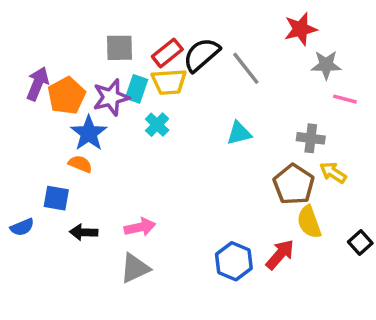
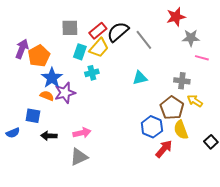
yellow trapezoid: (169, 82) -> (99, 48), turned -45
purple star: (111, 97) -> (65, 93), moved
cyan cross: (157, 125) -> (92, 73), turned 32
blue hexagon: (234, 261) -> (152, 127), moved

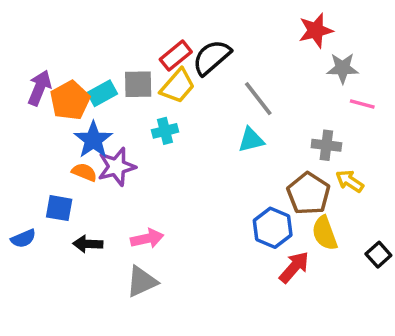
gray square: (70, 28) -> (138, 84), moved
gray line: (144, 40) -> (258, 99), moved
cyan rectangle: (80, 52) -> (102, 93), moved, turned 42

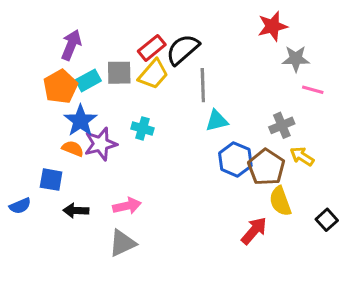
purple arrow: (39, 88) -> (71, 45), moved
gray line: (258, 99) -> (203, 85), moved, turned 36
cyan cross: (165, 131) -> (142, 128), moved, turned 30
gray cross: (326, 145) -> (282, 125), turned -30
blue hexagon: (273, 228) -> (235, 159), moved

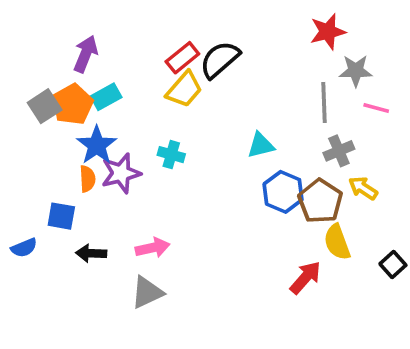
gray square: (119, 73) -> (45, 106), moved, turned -32
gray line: (203, 85) -> (324, 102), moved
orange semicircle: (73, 149) -> (87, 179), turned 65

